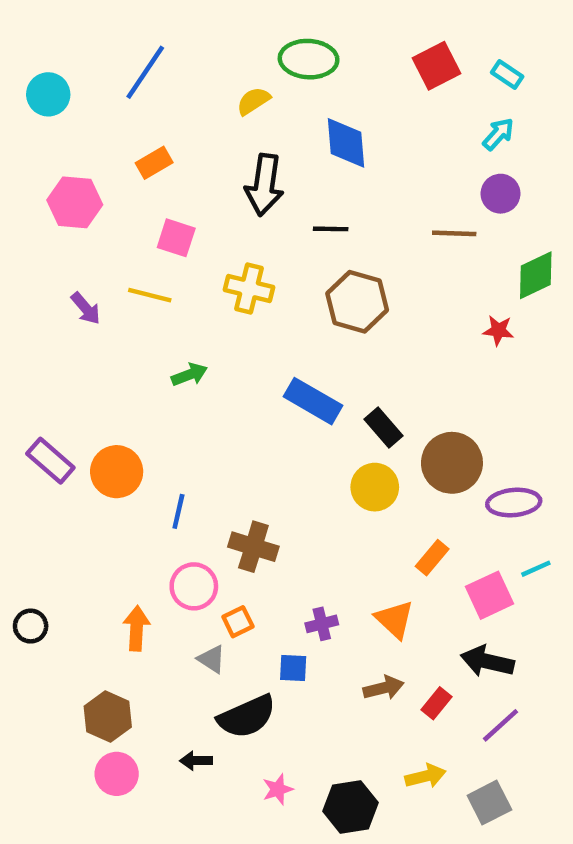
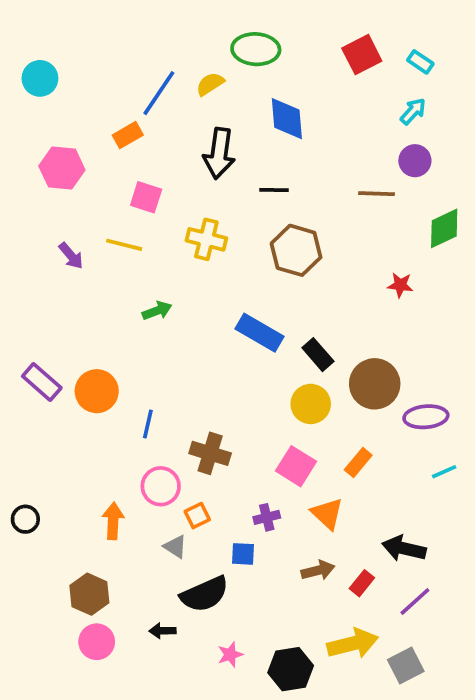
blue line: (145, 72) -> (159, 93), moved
red star: (498, 330) -> (400, 285), moved
pink square: (489, 595) -> (296, 466), moved, turned -33
yellow arrow: (425, 776) -> (353, 644), size x1.5

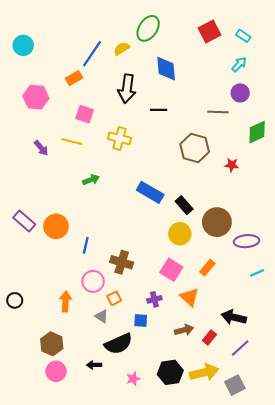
green ellipse: (256, 49) -> (148, 28), turned -60
brown hexagon: (296, 250) -> (195, 148), moved
black hexagon: (291, 669) -> (170, 372), moved

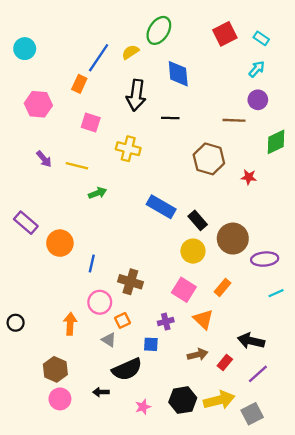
orange rectangle: (74, 78) -> (79, 84), turned -35
yellow line: (72, 142) -> (77, 166), moved
purple rectangle: (24, 221) -> (26, 223), moved

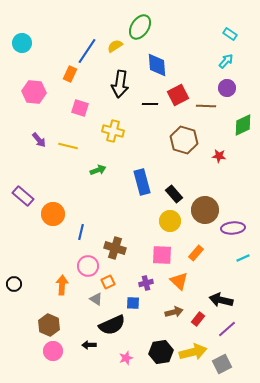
red square: (225, 34) -> (178, 95), moved
green arrow: (97, 193) -> (98, 170), moved
blue rectangle: (161, 207) -> (142, 182), turned 45
pink square: (184, 290) -> (162, 255), turned -30

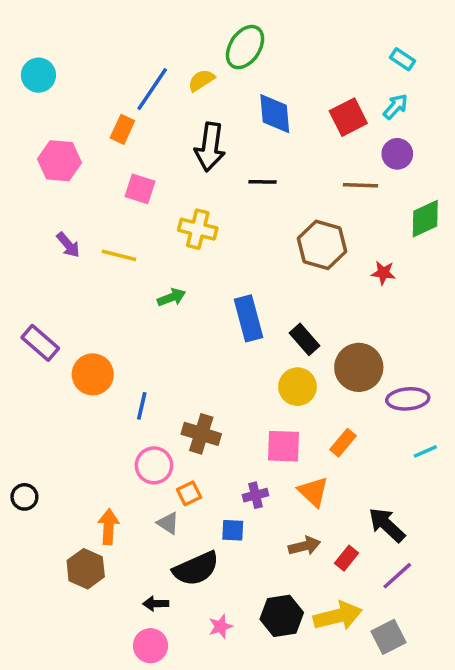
red square: (178, 95) -> (348, 117), moved
orange arrow: (62, 285) -> (108, 527), moved
black arrow: (221, 300) -> (387, 525), turned 30
pink circle: (53, 351) -> (150, 646), moved

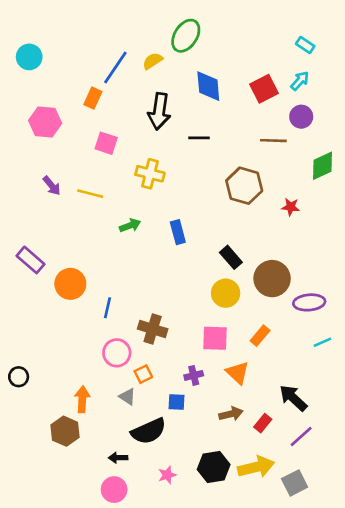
blue rectangle: (249, 318) -> (178, 232), moved, size x0.7

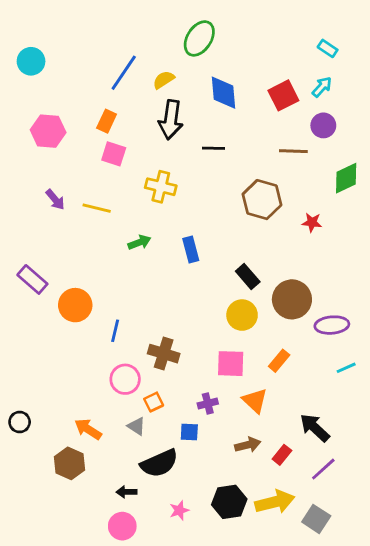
yellow semicircle: (153, 61) -> (164, 80), moved
orange rectangle: (93, 98) -> (107, 121), moved
black circle: (19, 377) -> (20, 422), moved
orange arrow: (82, 399) -> (88, 429), turned -60
gray square: (295, 483) -> (316, 519), turned -30

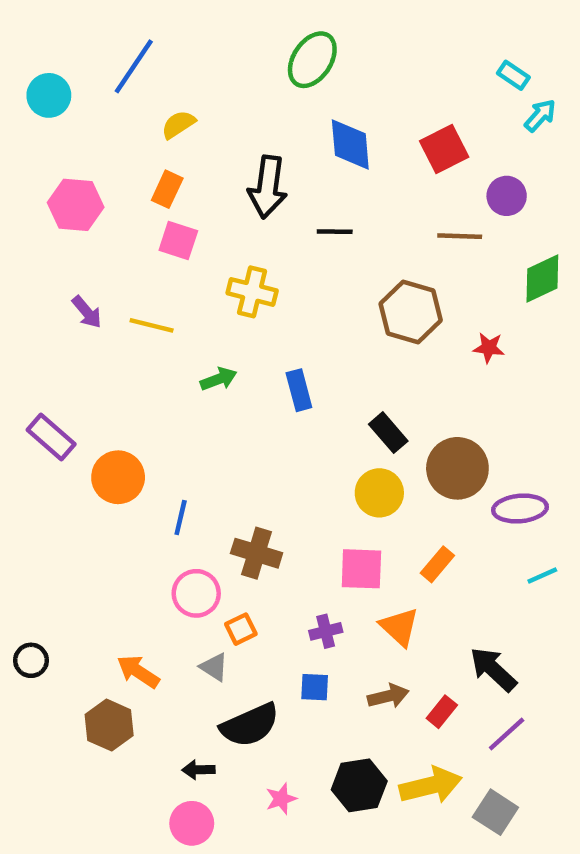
blue line: (124, 73) -> (134, 66), moved
yellow semicircle: (164, 80) -> (178, 124), moved
cyan arrow: (322, 87) -> (540, 116), moved
blue square: (189, 432) -> (315, 687), moved

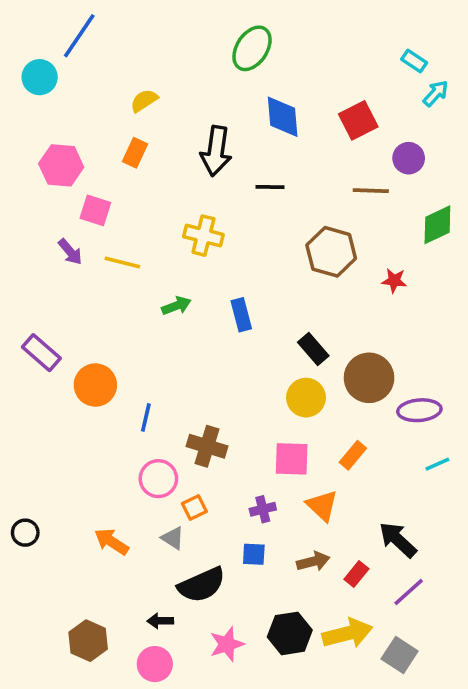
blue line: (134, 66) -> (79, 36), moved
pink square: (178, 241) -> (95, 210), moved
brown hexagon: (109, 725) -> (88, 641), moved
pink star: (281, 799) -> (227, 644), size x1.4

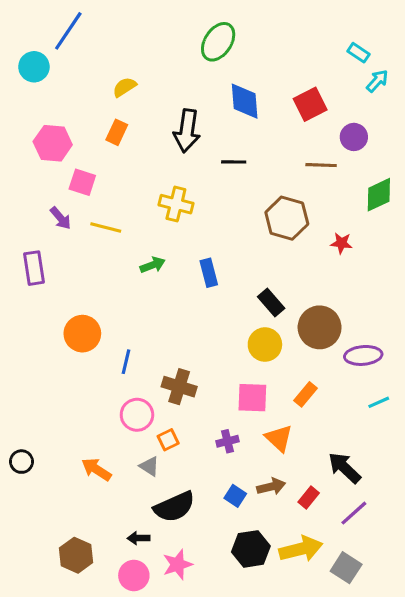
purple rectangle: (41, 353) -> (34, 268), moved, turned 40
blue square: (254, 554) -> (235, 496), moved, turned 30
pink star: (227, 644) -> (178, 565), moved

